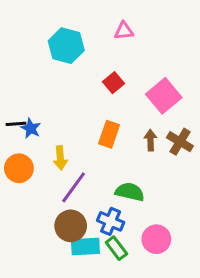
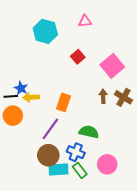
black line: (16, 124) -> (11, 96), moved
orange rectangle: (109, 134) -> (64, 102), moved
yellow arrow: (60, 158) -> (31, 97), moved, turned 91

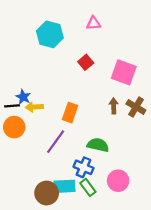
pink square: (112, 66) -> (124, 72), turned -30
brown circle: (48, 155) -> (47, 193), moved

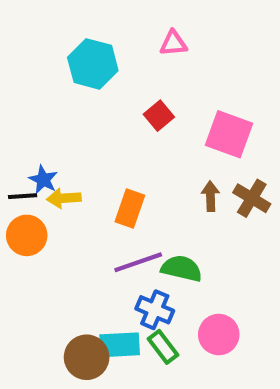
purple line: (56, 142) -> (138, 262), moved, turned 35

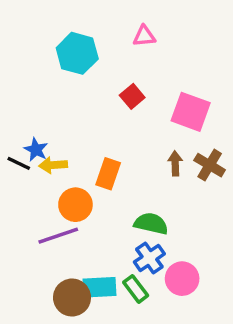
black line: (23, 196) -> (19, 163), turned 30
orange circle: (27, 235) -> (75, 205), moved
purple line: (138, 262) -> (58, 236), moved
blue cross: (155, 310) -> (149, 258), moved, turned 32

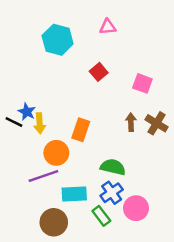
pink square: (191, 112) -> (142, 83), size x0.7
yellow arrow: (53, 165) -> (40, 123), turned -90
cyan rectangle: (100, 287) -> (74, 194), moved

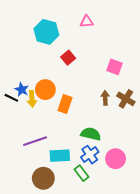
red square: (99, 72) -> (68, 58), moved
orange circle: (56, 153) -> (45, 90), moved
pink circle: (136, 208) -> (116, 159), moved

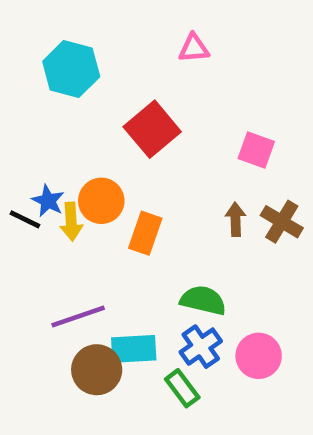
cyan hexagon: (46, 32) -> (71, 69), moved
red square: (68, 58) -> (152, 129), size x1.6
brown circle: (43, 178) -> (97, 370), moved

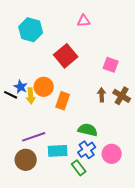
brown circle: (97, 370) -> (26, 160), moved

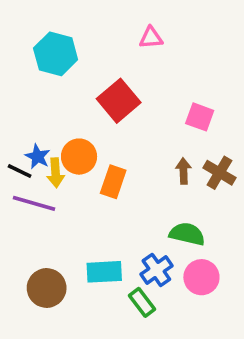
green semicircle: (88, 130) -> (187, 234), moved
purple line: (34, 137) -> (34, 203), moved, turned 35

